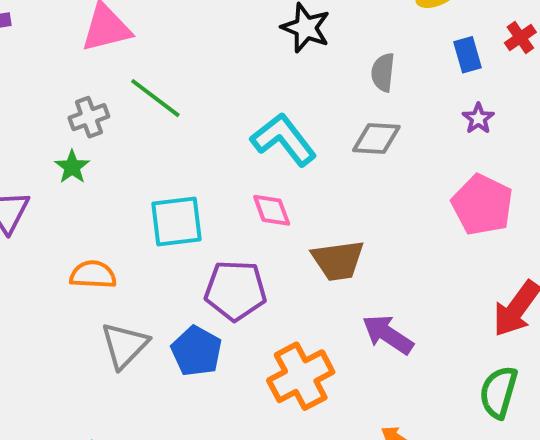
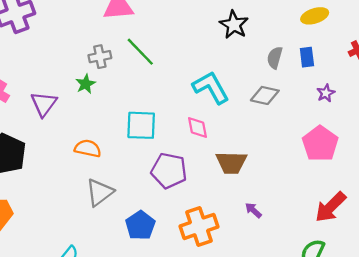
blue rectangle: (467, 55) -> (307, 57), moved
purple arrow: (388, 334) -> (253, 210), size x0.6
blue pentagon: (196, 351) -> (140, 225), moved

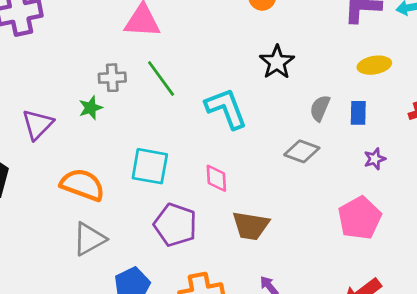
cyan L-shape: (211, 88) -> (226, 108), moved
orange semicircle: (88, 148) -> (82, 185), size x1.4

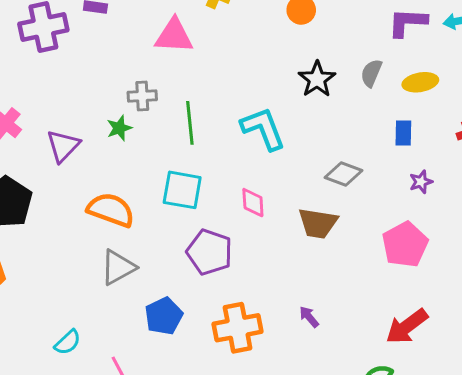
green line: (161, 78) -> (190, 123), moved, turned 30
gray semicircle: (320, 108) -> (371, 73), moved
brown trapezoid: (251, 226) -> (318, 223), moved

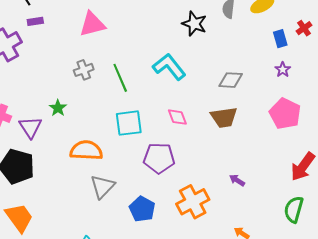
green star: (119, 128) -> (58, 108), moved
blue rectangle: (403, 133) -> (280, 39), moved
purple triangle: (63, 146) -> (30, 127), moved

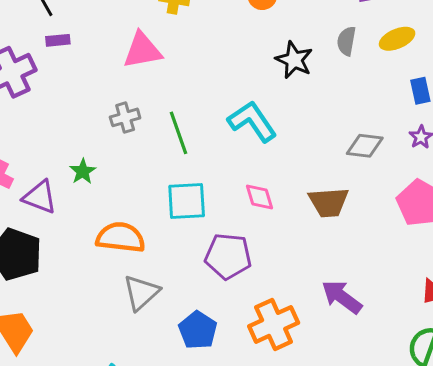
gray diamond: (231, 80) -> (365, 146), moved
purple triangle: (30, 127) -> (40, 197), turned -40
purple arrow: (237, 180) -> (342, 297), size x1.8

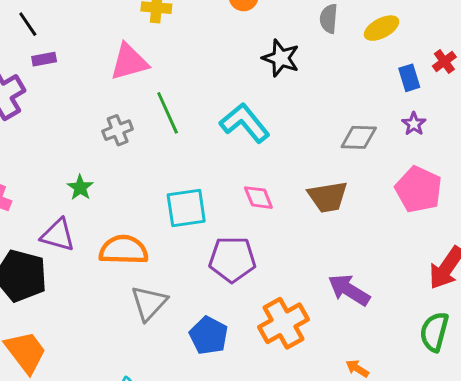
gray semicircle: (346, 41) -> (329, 19), moved
green line: (178, 133) -> (168, 113), moved
purple triangle: (40, 197) -> (58, 235), moved

